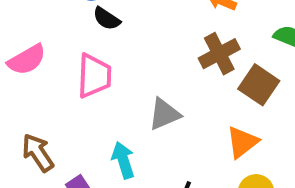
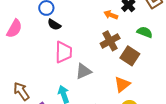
pink semicircle: (27, 60) -> (14, 29), moved, turned -30
pink trapezoid: (94, 76) -> (64, 52), moved

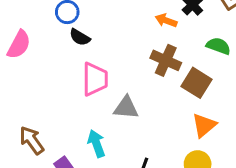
brown cross: (110, 41) -> (166, 60), turned -36
gray triangle: (83, 71) -> (126, 108), turned 30
orange triangle: (122, 84) -> (204, 125), moved

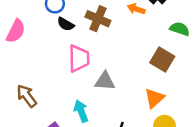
brown cross: (166, 60) -> (98, 19), moved
orange triangle: (204, 125) -> (154, 98), moved
brown arrow: (32, 140) -> (27, 96), moved

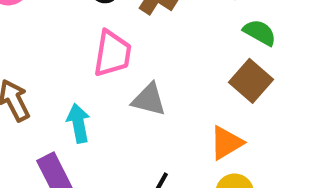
green semicircle: (180, 29) -> (260, 32), moved
cyan arrow: (81, 111) -> (78, 123), moved

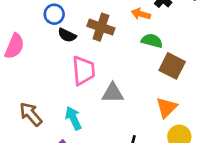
green semicircle: (260, 32) -> (152, 41), moved

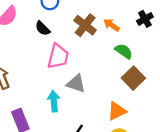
orange arrow: (141, 14) -> (112, 25), moved
black semicircle: (67, 35) -> (43, 28), moved
cyan arrow: (73, 118) -> (54, 101), moved

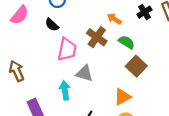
brown cross: (85, 25) -> (97, 37), moved

